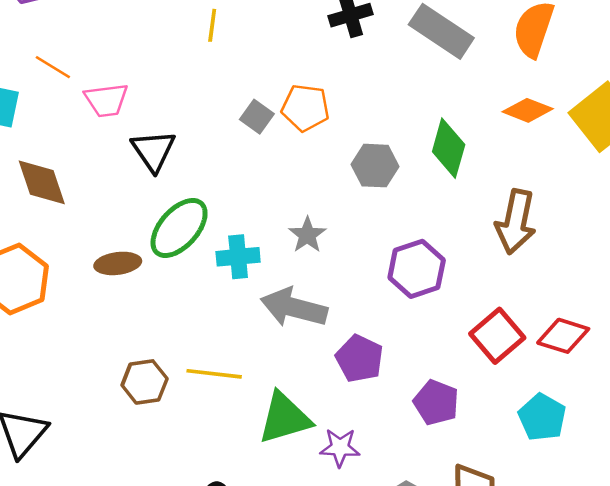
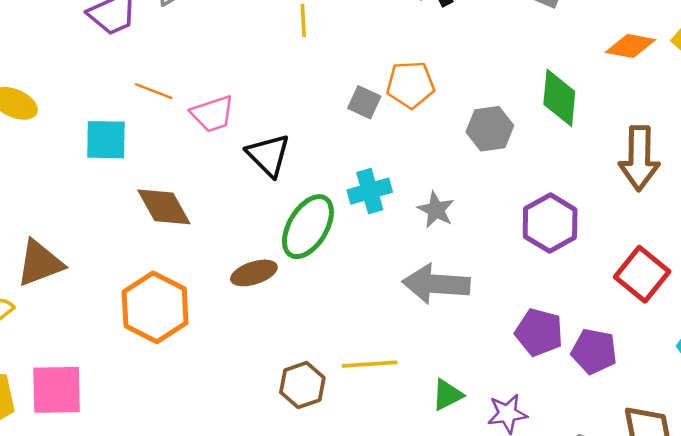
cyan cross: (238, 257) -> (370, 191), moved
purple pentagon: (360, 358) -> (539, 332), moved
green triangle: (285, 418) -> (447, 395), size x0.6

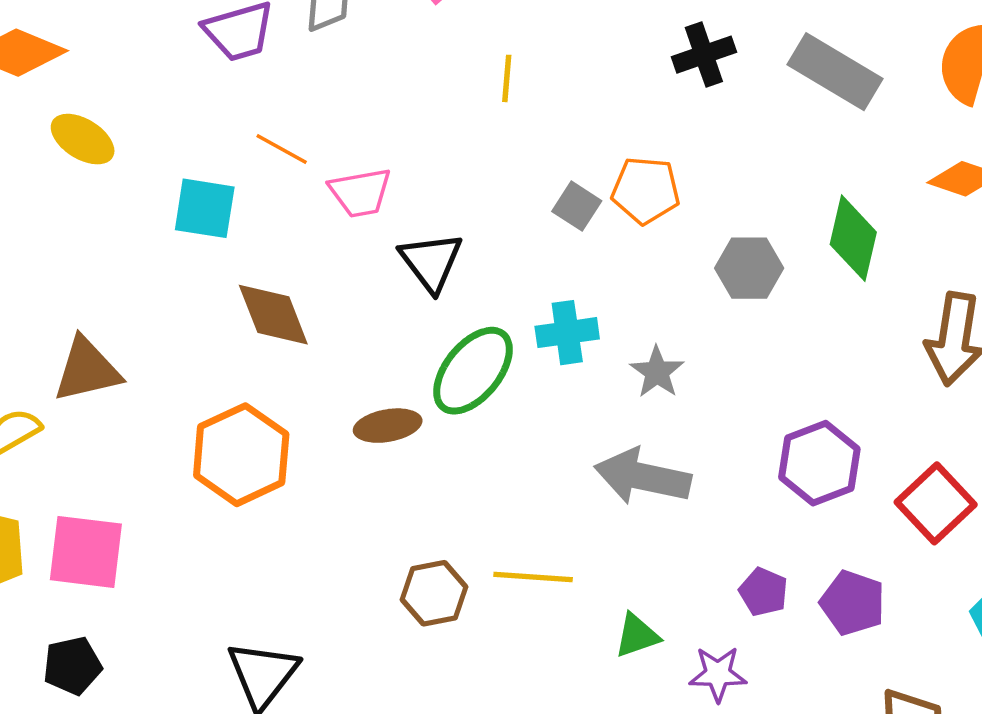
purple hexagon: (550, 223) -> (819, 463), moved
purple pentagon: (539, 332) -> (764, 592), moved, size x0.7

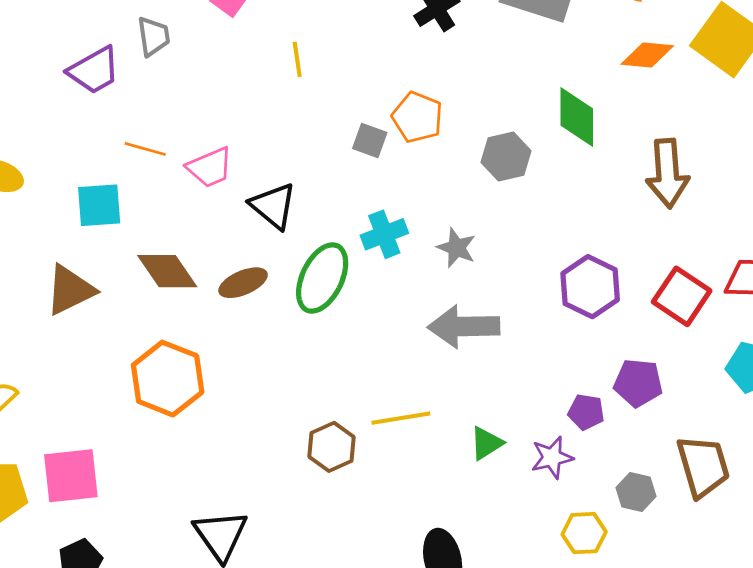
orange pentagon: (646, 190) -> (417, 117), turned 30
brown triangle: (87, 370) -> (70, 290), moved
brown ellipse: (388, 426) -> (243, 283), moved
purple pentagon: (764, 592) -> (586, 412), moved

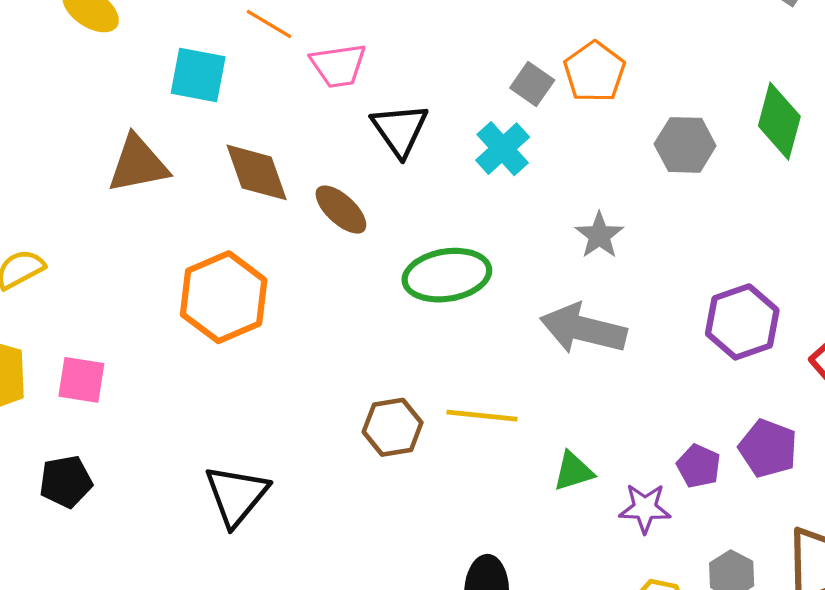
cyan cross: (384, 234) -> (503, 149), moved, turned -36
green ellipse: (322, 278) -> (447, 275), moved, turned 40
brown ellipse: (243, 283) -> (341, 210), turned 51
pink square: (71, 476) -> (81, 380), size x0.7

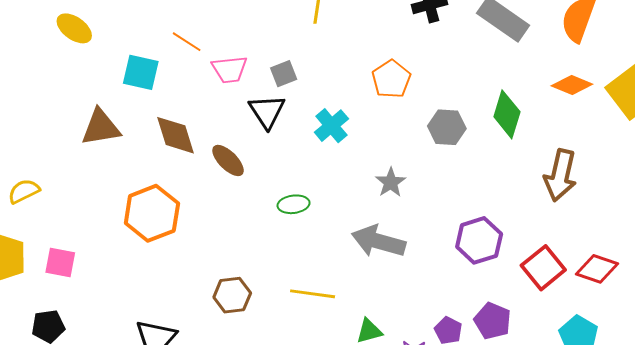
gray square: (532, 84) -> (284, 74), moved, turned 32
green ellipse: (447, 275) -> (294, 204), size x0.6
brown hexagon: (393, 427) -> (232, 295), moved

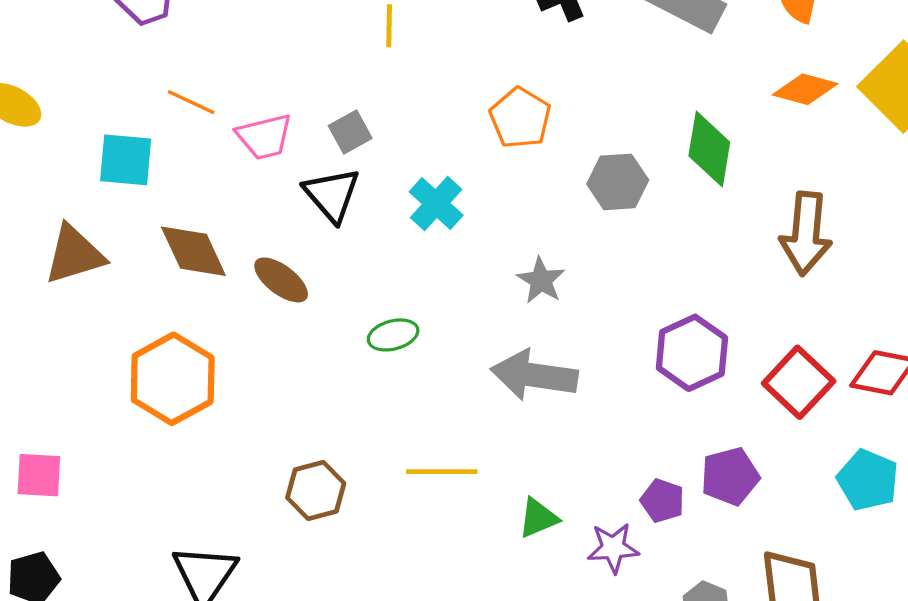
purple pentagon: (493, 321) -> (730, 476), turned -30

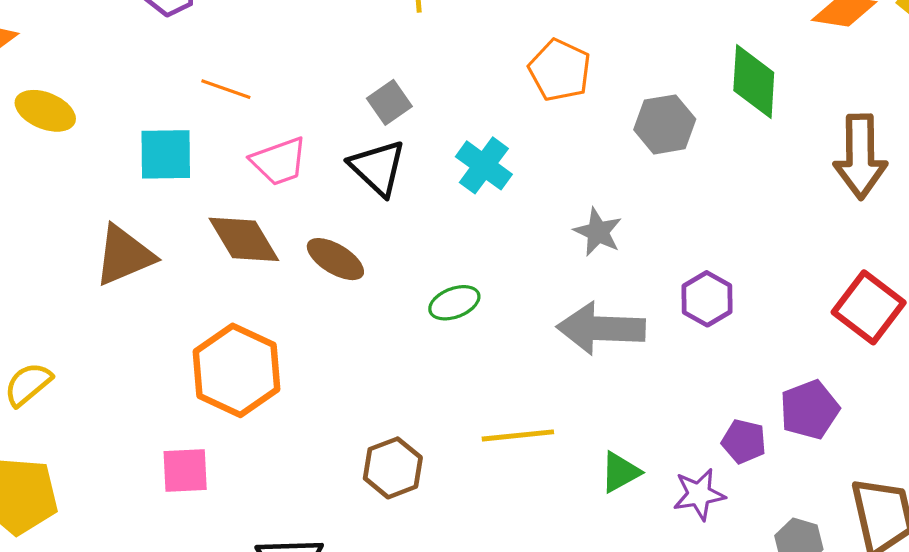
pink trapezoid: (264, 137) -> (279, 161), moved
purple hexagon: (692, 353) -> (707, 299), moved, size x0.7
pink square: (39, 475) -> (185, 470), moved

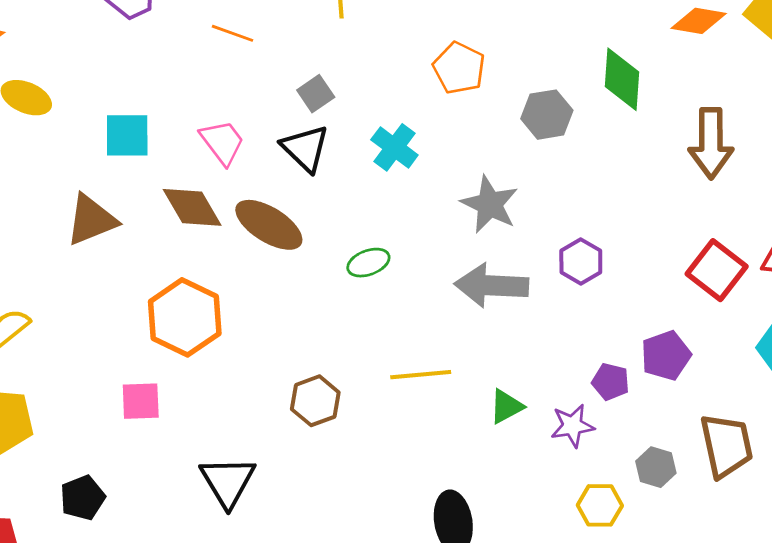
orange line: (226, 89) -> (232, 33), moved
pink trapezoid: (279, 161) -> (222, 142), turned -108
gray star: (598, 232) -> (490, 204), size x1.4
brown ellipse: (335, 259) -> (269, 225), size x1.4

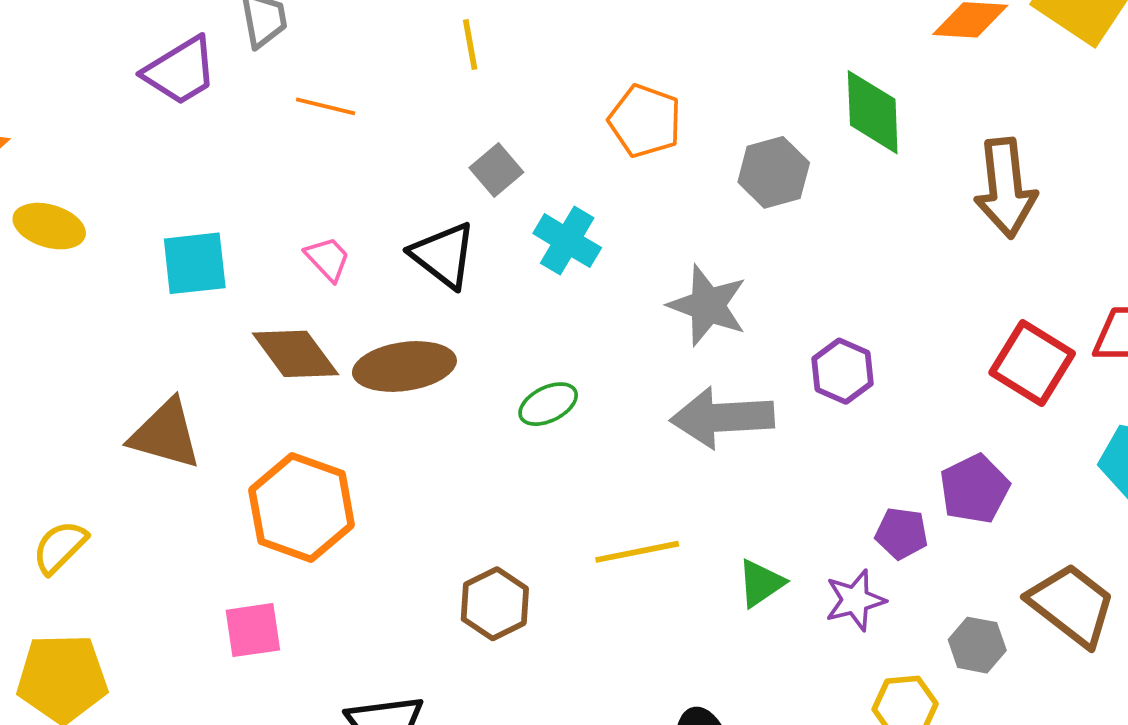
gray square: (316, 94) -> (496, 170), moved
pink trapezoid: (222, 142) -> (328, 259), size x0.7
brown triangle: (91, 220) -> (165, 434), moved, turned 44
brown ellipse: (269, 225) -> (404, 366), turned -34
brown trapezoid: (726, 446) -> (1072, 605), turned -34

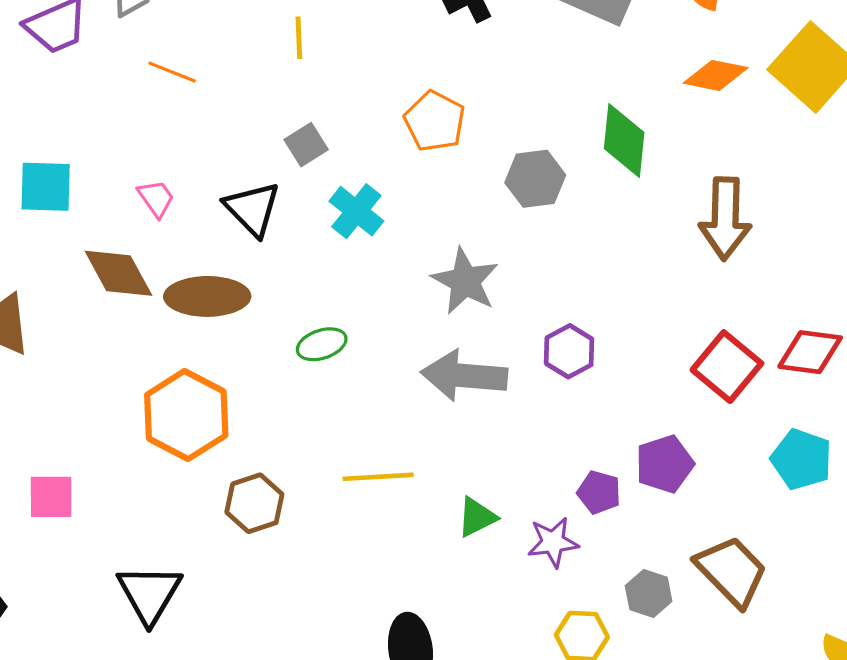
orange hexagon: (302, 507) -> (186, 415), moved

